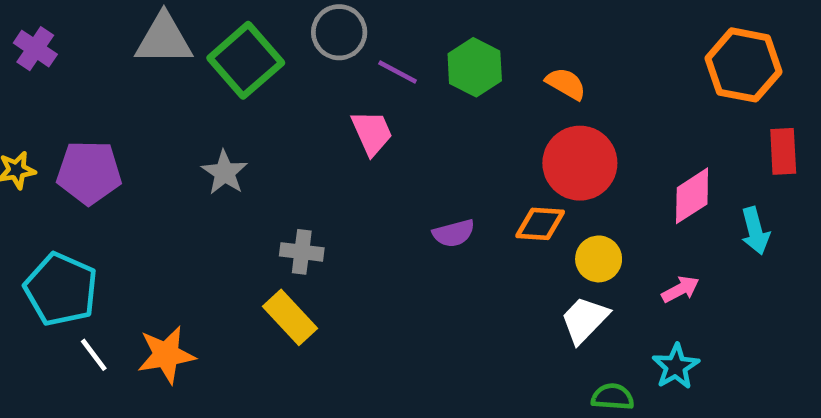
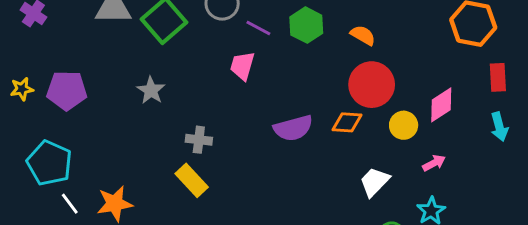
pink trapezoid: (372, 133) -> (242, 66), turned -140
cyan arrow: (755, 231) -> (499, 127), moved
purple semicircle: (454, 233) -> (293, 128), size x1.5
yellow circle: (599, 259) -> (404, 125), moved

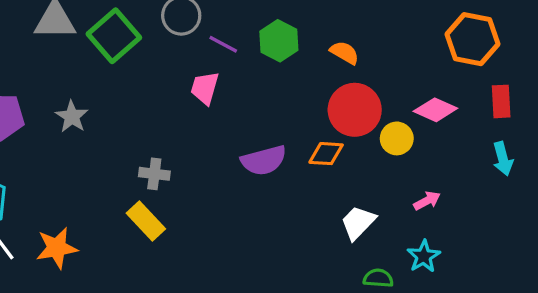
gray star: (151, 90) -> (72, 117), moved
pink diamond: (441, 105) -> (435, 110), moved, turned 57
yellow circle: (404, 125) -> (397, 138), moved

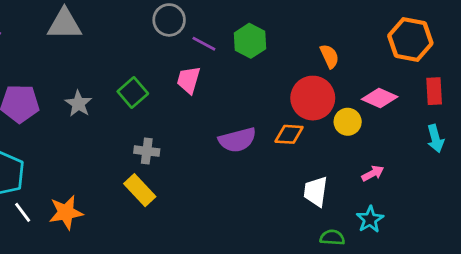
green square: (114, 36) -> (133, 92), moved, size x0.7
orange semicircle: (345, 53) -> (329, 56), moved, turned 35
white trapezoid: (358, 223) -> (316, 192), turned -36

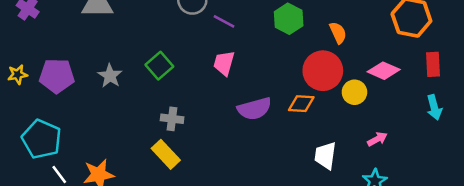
green hexagon: (250, 41) -> (289, 19), moved
pink trapezoid: (189, 80) -> (224, 63), moved

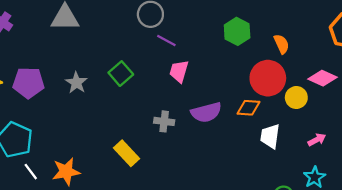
purple line: (224, 21) -> (166, 41), moved
gray cross: (172, 119) -> (164, 121), moved
white trapezoid: (325, 156) -> (270, 136), moved

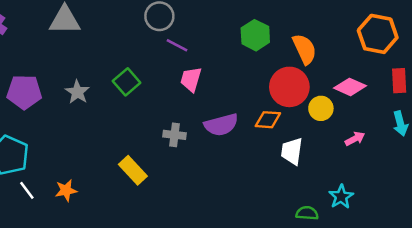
orange semicircle: (281, 44) -> (304, 49), size x1.4
pink arrow: (317, 140) -> (355, 139), moved
orange star: (66, 172) -> (66, 190), size x0.7

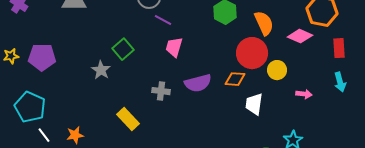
pink diamond: (350, 87) -> (300, 36), moved
gray star: (77, 92) -> (101, 70), moved
pink arrow: (355, 139) -> (304, 94), turned 35

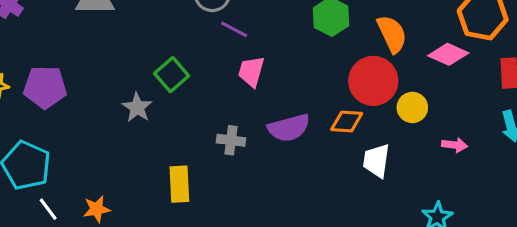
yellow rectangle: (128, 119) -> (179, 184), turned 40

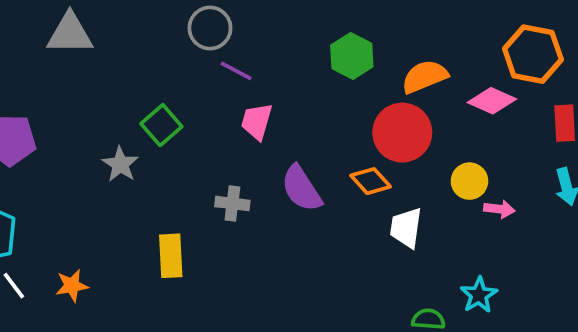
orange semicircle: (392, 34) -> (425, 77), turned -87
yellow circle: (412, 107) -> (469, 181), moved
orange diamond: (347, 122) -> (371, 181), turned 44
purple semicircle: (289, 128) -> (301, 189), turned 72

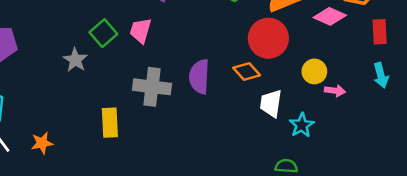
pink trapezoid: (257, 121) -> (140, 31), moved
purple semicircle: (301, 189) -> (199, 77), turned 36
gray cross: (232, 203) -> (152, 87), size x1.6
cyan star: (479, 295) -> (302, 125), moved

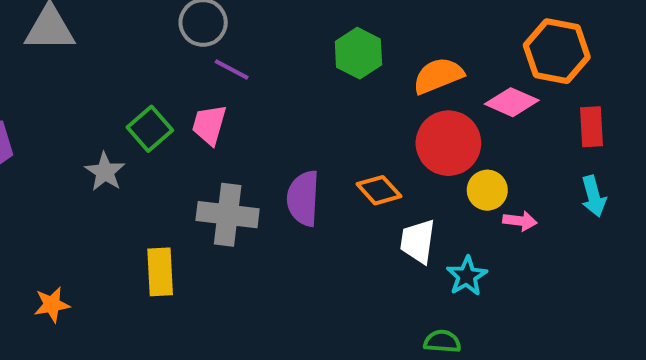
red circle: (268, 38) -> (448, 143), moved

